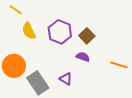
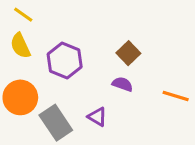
yellow semicircle: (29, 31) -> (20, 46), moved
purple hexagon: (60, 32) -> (65, 60), moved

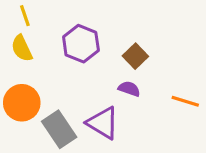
yellow line: (23, 15) -> (25, 16), turned 36
purple hexagon: (65, 60) -> (81, 44), moved
purple triangle: (97, 117) -> (103, 123), size x1.6

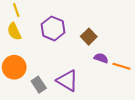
purple semicircle: (129, 89) -> (101, 58), moved
gray rectangle: (59, 129) -> (39, 85), size x0.7

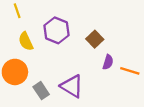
yellow semicircle: (14, 31) -> (26, 41), moved
purple semicircle: (101, 58) -> (108, 62), turned 88

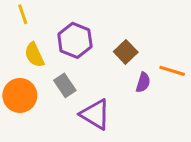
orange line: (130, 71) -> (172, 71), moved
gray rectangle: (41, 91) -> (65, 85), moved

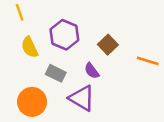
purple semicircle: (143, 82) -> (92, 71), moved, turned 126
gray rectangle: (65, 85) -> (56, 73), turned -30
orange circle: (20, 95) -> (32, 102), moved

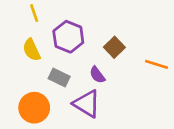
yellow line: (20, 12) -> (34, 13), moved

